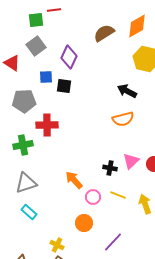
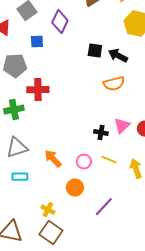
black square: (64, 86) -> (95, 51), moved
orange arrow: (74, 180) -> (53, 159), moved
cyan rectangle: (29, 212) -> (20, 177), turned -42

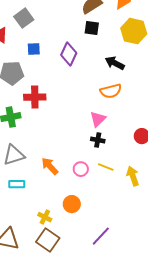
purple diamond: (60, 22) -> (69, 54), moved
black square: (95, 51) -> (92, 28), moved
pink triangle: (122, 126) -> (98, 119), moved
orange circle: (75, 188) -> (72, 204), moved
purple line: (104, 207) -> (101, 236), moved

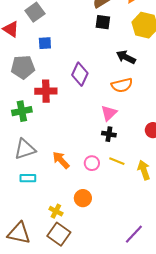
purple diamond: (69, 54) -> (80, 74), moved
purple line: (101, 236) -> (134, 234), moved

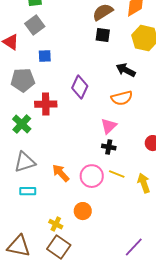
green cross: (22, 111) -> (22, 124), turned -36
pink circle: (92, 163) -> (92, 176), size x1.5

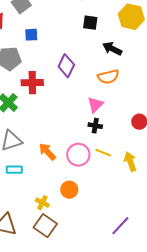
black square: (103, 35) -> (90, 23), moved

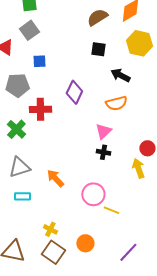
yellow line: (103, 153) -> (111, 210), moved
pink circle: (78, 155) -> (93, 194), moved
yellow arrow: (130, 162) -> (138, 168), moved
orange circle: (69, 190) -> (85, 243), moved

